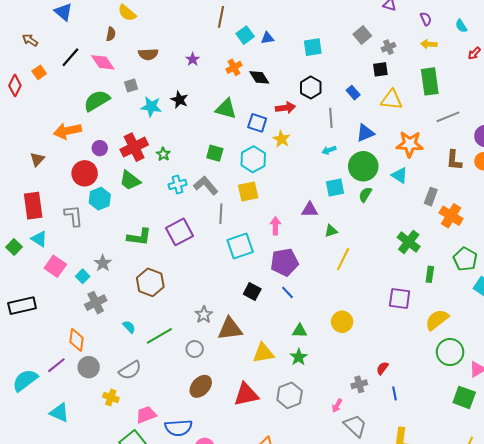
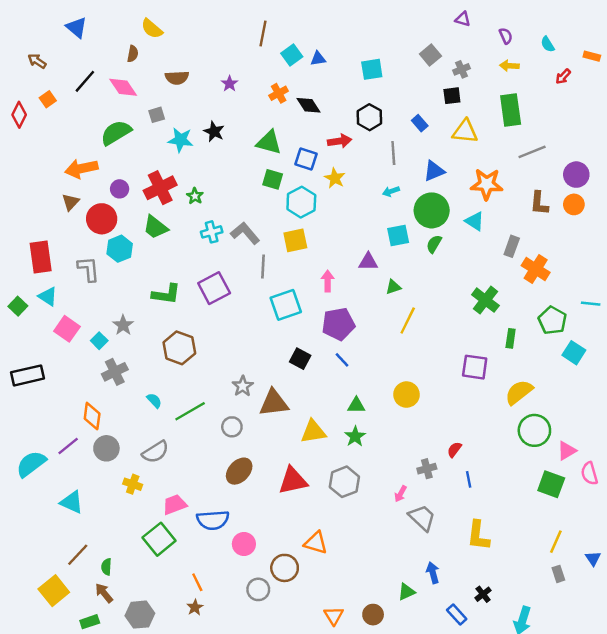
green square: (215, 153) -> (273, 179), moved
brown triangle: (37, 159) -> (71, 202), moved

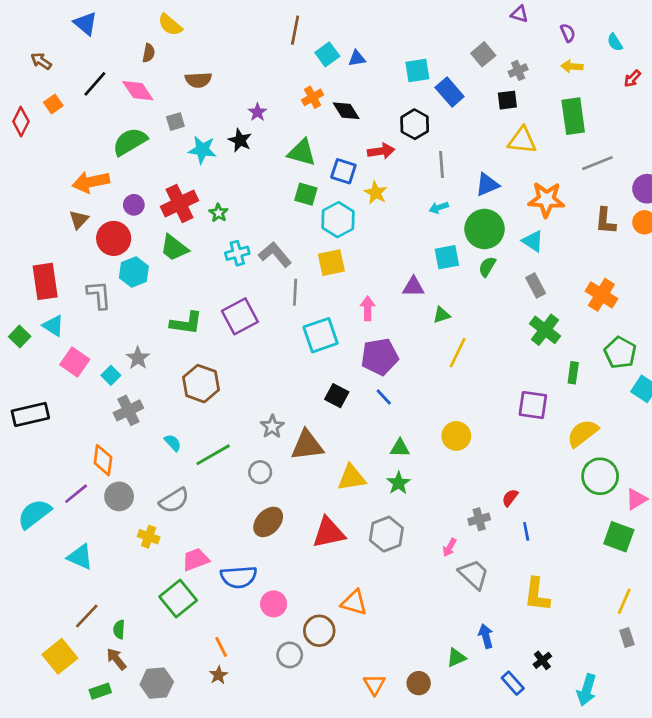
purple star: (230, 84) -> (257, 112), moved
blue rectangle: (420, 123) -> (450, 92), moved, size x1.5
gray rectangle: (512, 246) -> (536, 285), moved, turned -48

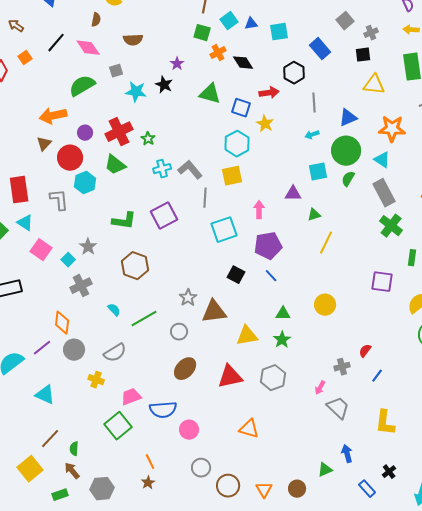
cyan square: (417, 70) -> (279, 32), moved
green square: (306, 194) -> (202, 33), moved
gray rectangle: (536, 285) -> (384, 193), size x1.5
blue line: (526, 531) -> (377, 376), turned 48
brown circle: (319, 631) -> (228, 486), moved

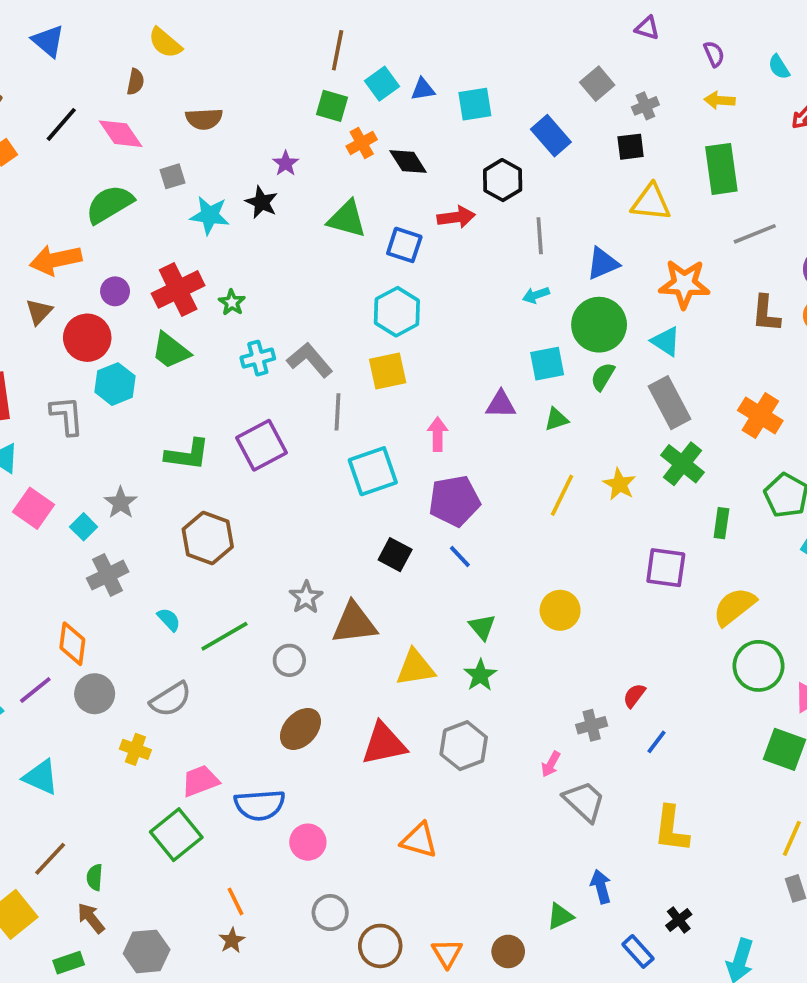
yellow star: (265, 124) -> (619, 484), moved
green triangle: (314, 215) -> (556, 419), moved
green triangle: (283, 314) -> (482, 627), turned 49

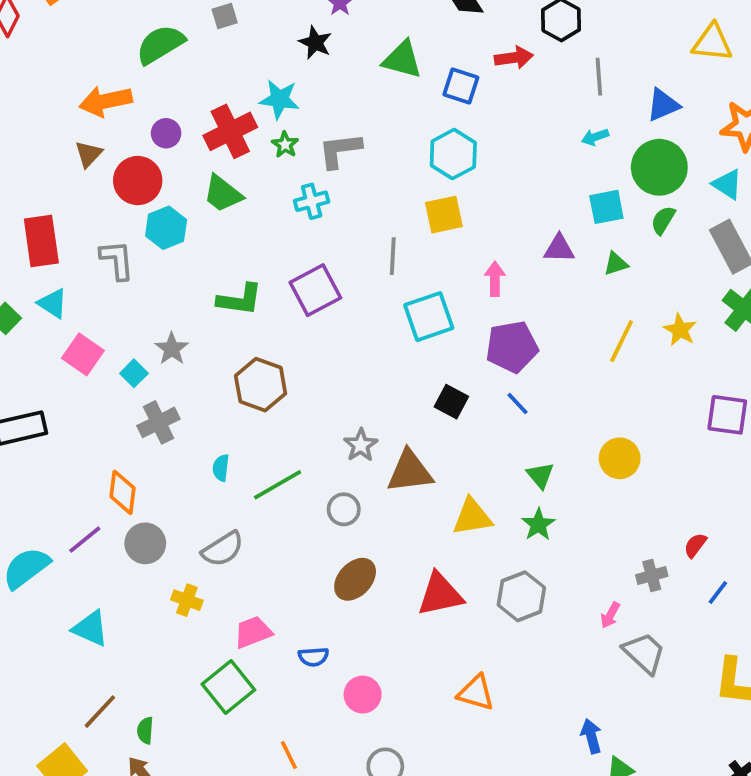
cyan star: (210, 215) -> (279, 99), moved
gray L-shape: (310, 360) -> (340, 150), moved, turned -57
cyan semicircle: (169, 620) -> (221, 468), turned -130
blue semicircle: (260, 805) -> (313, 657), size x0.6
blue arrow: (601, 887) -> (591, 736), moved

